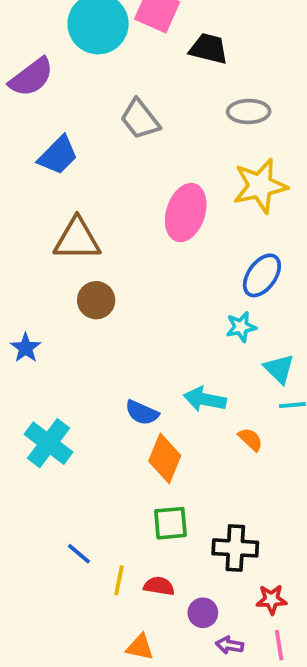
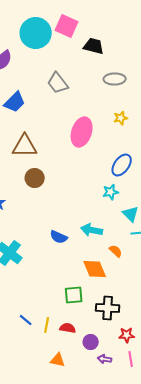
yellow star: (260, 186) -> (121, 118), size x0.5
orange diamond: (165, 458) -> (95, 269), moved, turned -45
blue line: (79, 554) -> (26, 320), moved

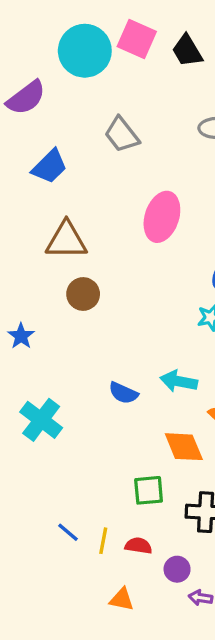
black trapezoid: (94, 46) -> (187, 51), moved, turned -135

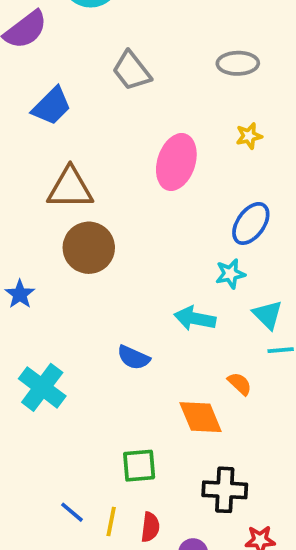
brown circle: (83, 294) -> (89, 248), size x1.4
cyan arrow: (179, 381) -> (195, 318), moved
green square: (149, 490) -> (139, 466), moved
red semicircle: (138, 546) -> (150, 527), turned 88

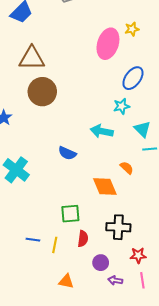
pink ellipse: (176, 162) -> (108, 44), moved
blue line: (72, 512) -> (33, 240), turned -32
red semicircle: (150, 527) -> (83, 239), moved

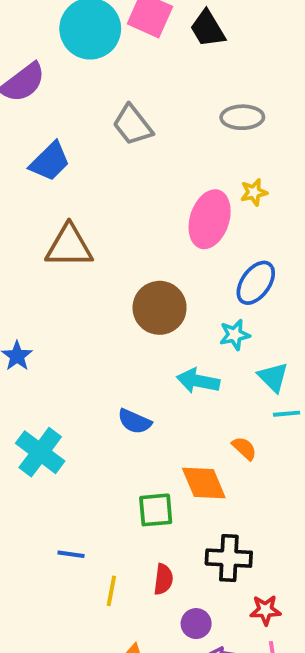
brown circle: (42, 92) -> (160, 308), moved
green square: (70, 214) -> (156, 510), moved
blue line: (33, 240) -> (71, 554), moved

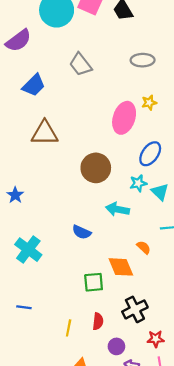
cyan triangle: (273, 377) -> (160, 192), moved
blue line: (71, 554) -> (24, 307), moved
black cross: (229, 558) -> (135, 309), turned -30

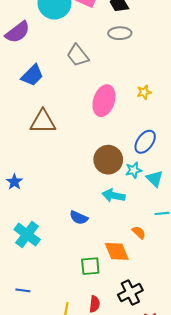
gray ellipse: (143, 60) -> (120, 33), moved
pink ellipse: (124, 118) -> (104, 101), moved
brown circle: (96, 168) -> (108, 160), moved

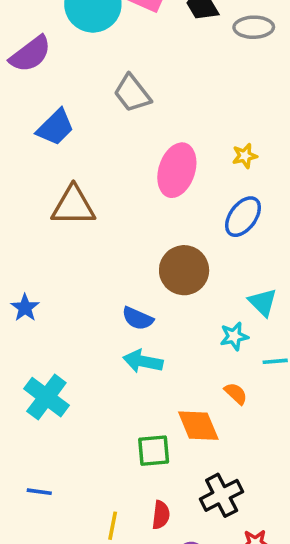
gray ellipse: (120, 33) -> (254, 27), moved
blue ellipse: (145, 142) -> (243, 217), moved
cyan star: (134, 170) -> (234, 336), moved
cyan arrow: (114, 196) -> (143, 361), moved
blue semicircle: (79, 218) -> (138, 318), moved

